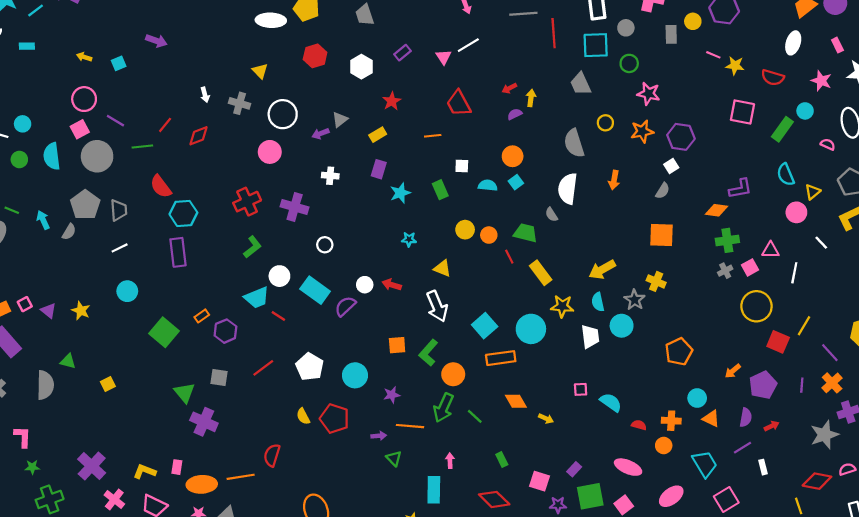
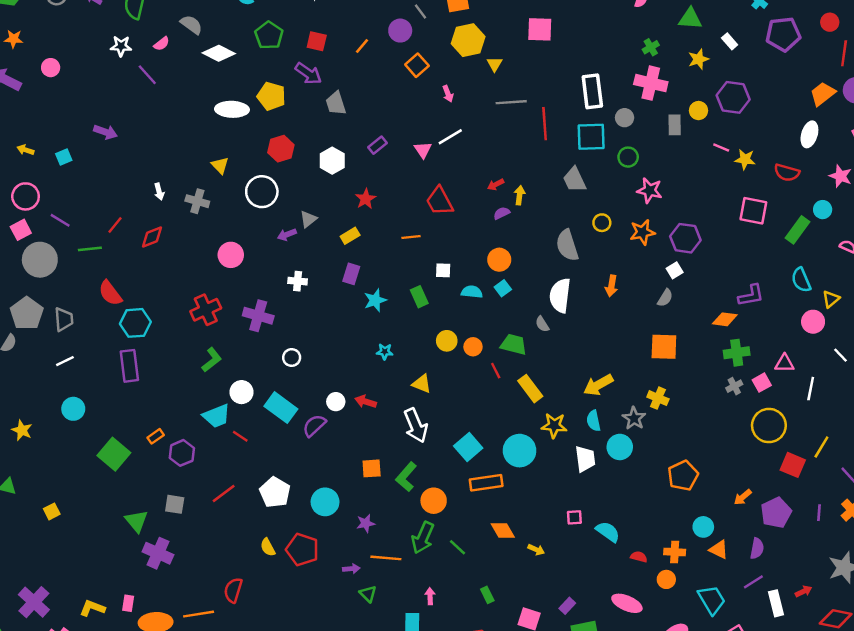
white circle: (283, 114) -> (262, 192), moved
red arrow: (772, 426) -> (804, 591), moved
white rectangle: (763, 467) -> (776, 603), size x1.5

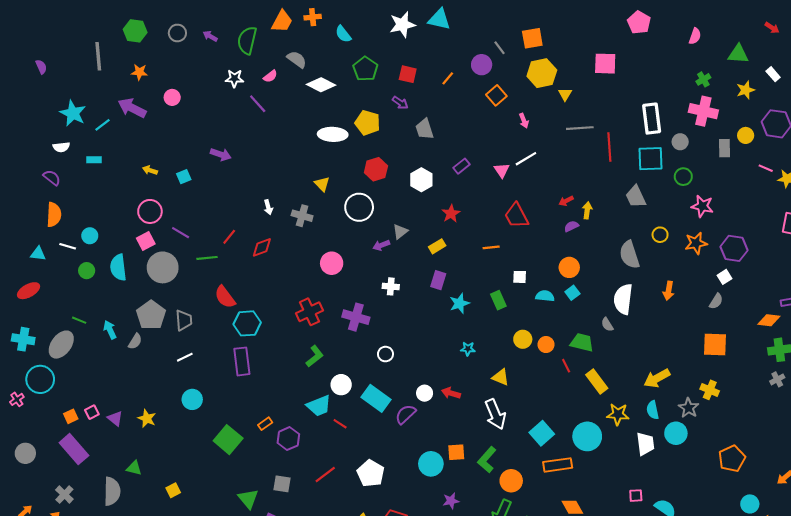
purple arrow: (308, 74) -> (400, 103), size x0.7
cyan circle: (325, 502) -> (431, 464), moved

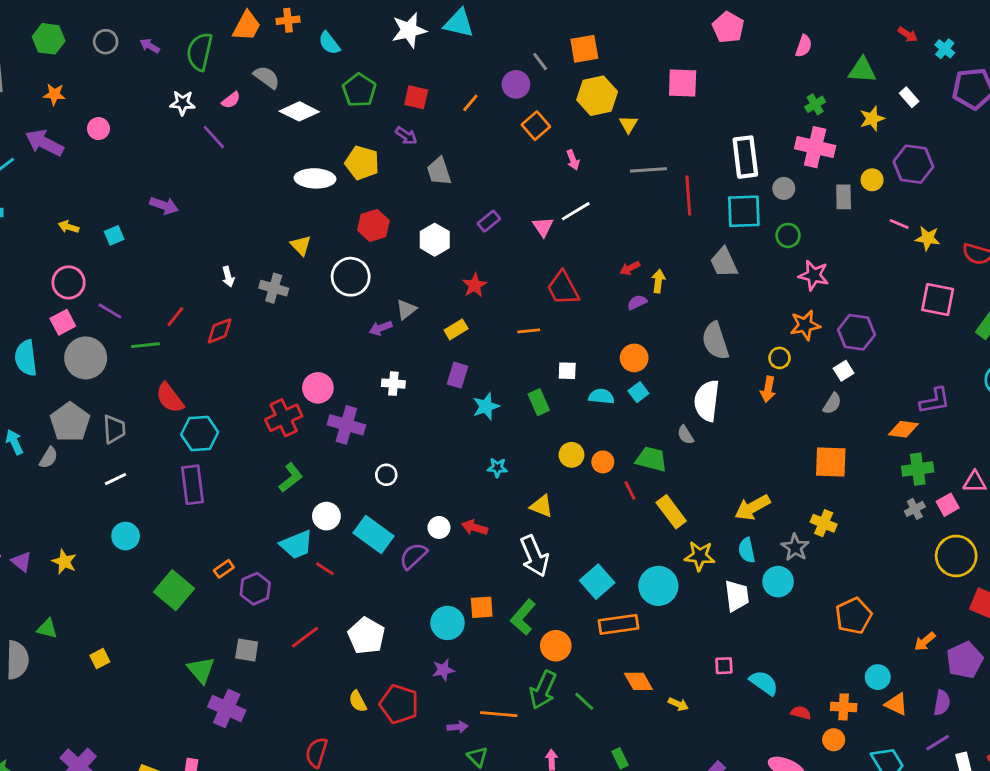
yellow circle: (660, 235) -> (779, 358), moved
pink circle: (332, 263) -> (318, 388), moved
purple star: (451, 501) -> (443, 670), moved

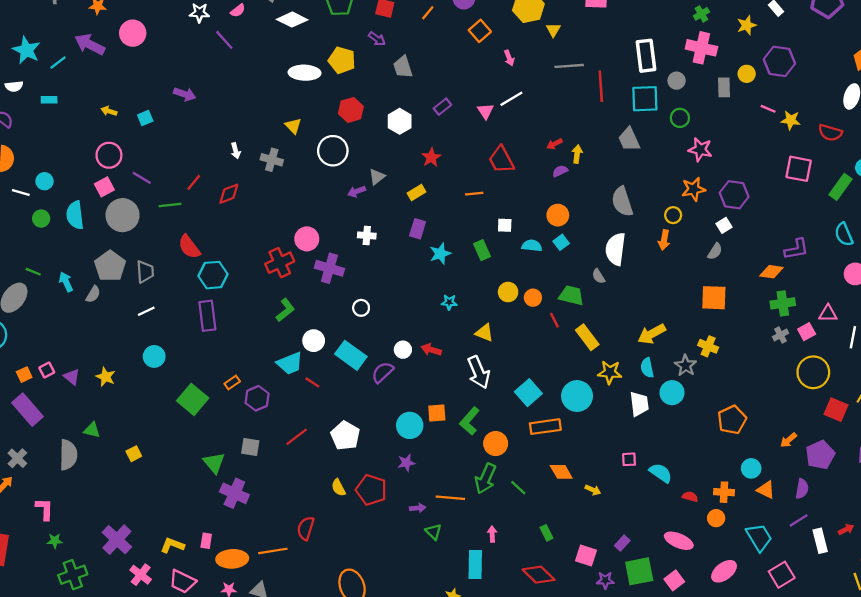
pink circle: (98, 129) -> (133, 33), size x1.5

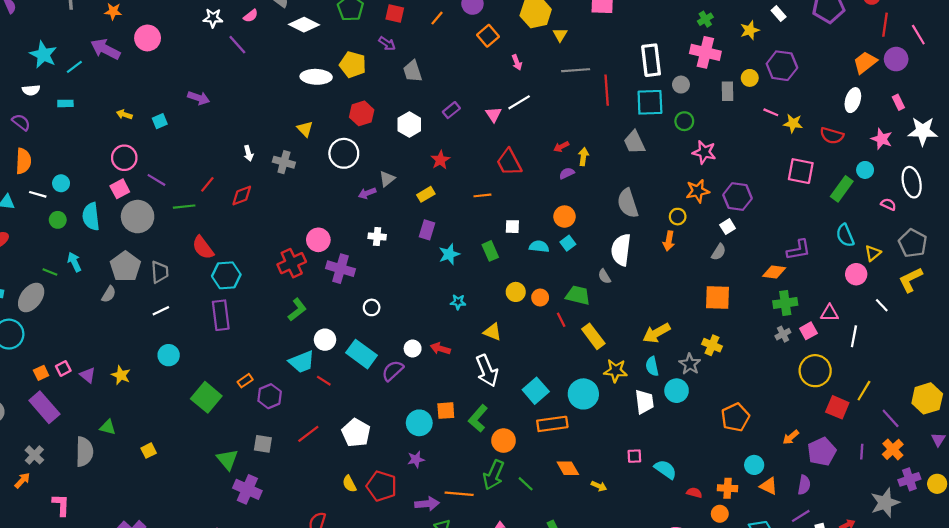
cyan arrow: (66, 282) -> (74, 262), moved
purple arrow: (418, 508) -> (427, 504), size x1.5

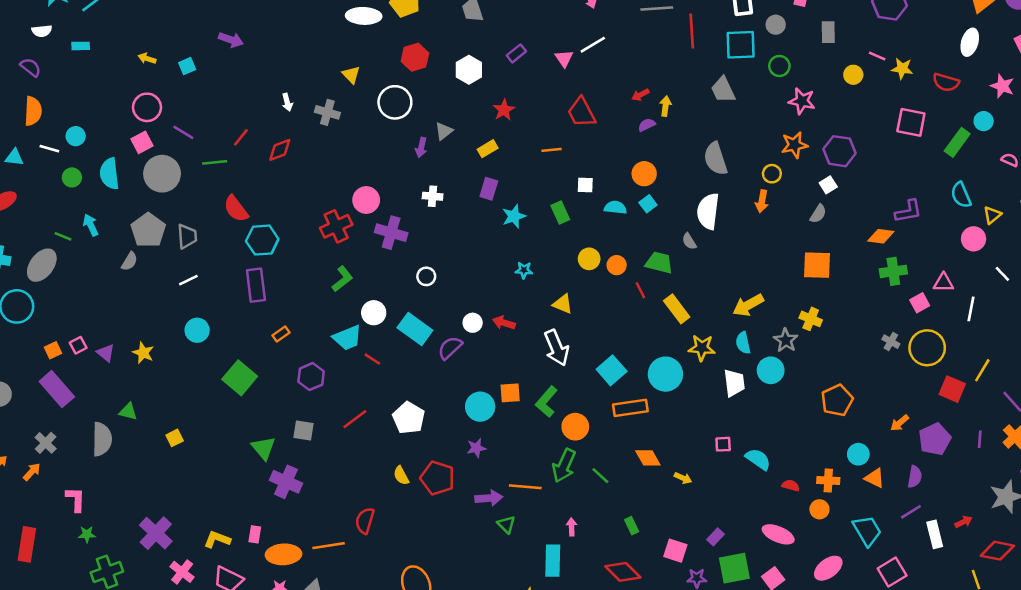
yellow circle: (750, 78) -> (853, 75), moved
purple arrow: (367, 193) -> (421, 147), turned -56
gray cross: (783, 334) -> (891, 342), moved, turned -32
orange rectangle: (245, 381) -> (281, 334), moved

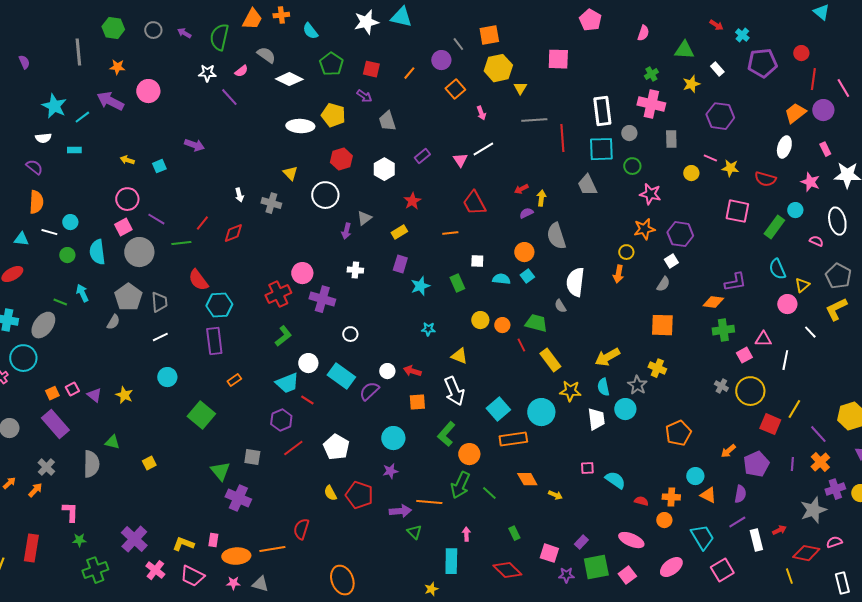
gray semicircle: (716, 159) -> (556, 236), moved
purple hexagon: (311, 377) -> (281, 420), moved
orange square: (510, 393) -> (417, 402), moved

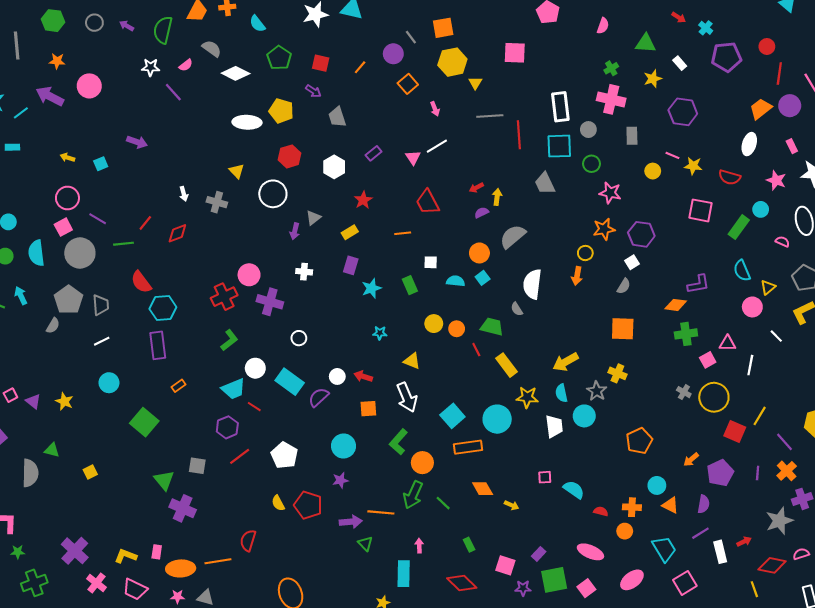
gray semicircle: (556, 236) -> (513, 236), turned 68

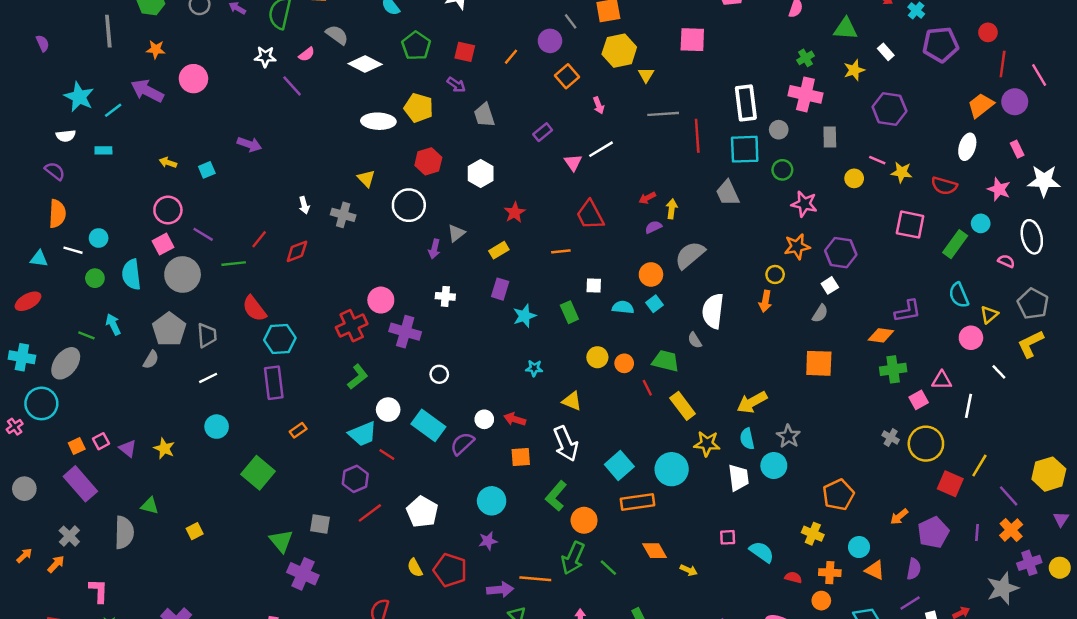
purple rectangle: (374, 153) -> (543, 132), moved
yellow cross: (617, 373) -> (813, 534), moved

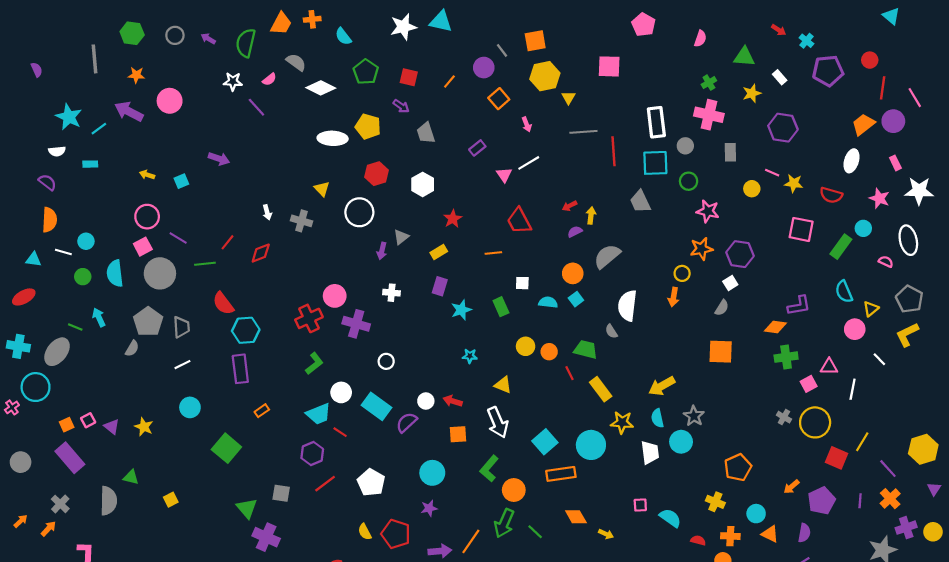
orange line: (535, 579) -> (471, 541), turned -60

